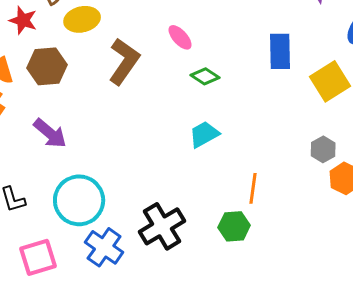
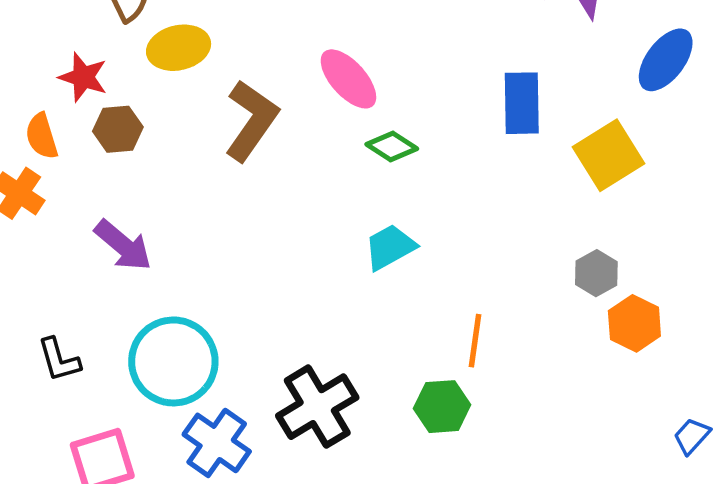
red star: (23, 20) -> (83, 77), moved
pink ellipse: (180, 37) -> (348, 79), size x1.4
brown hexagon: (47, 66) -> (118, 129), size x0.7

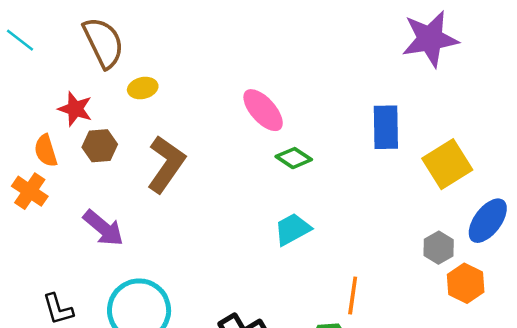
yellow ellipse: (179, 48) -> (143, 88), size x0.7
blue ellipse: (666, 60) -> (488, 221), moved
brown L-shape: (251, 121) -> (166, 164), moved

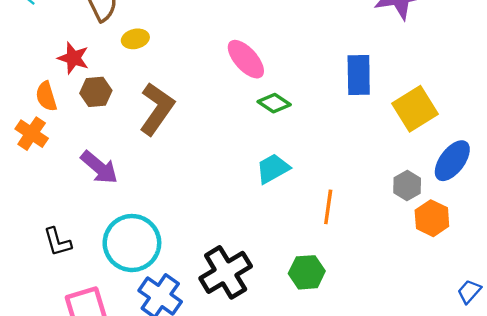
orange line: (353, 296) -> (328, 207), moved

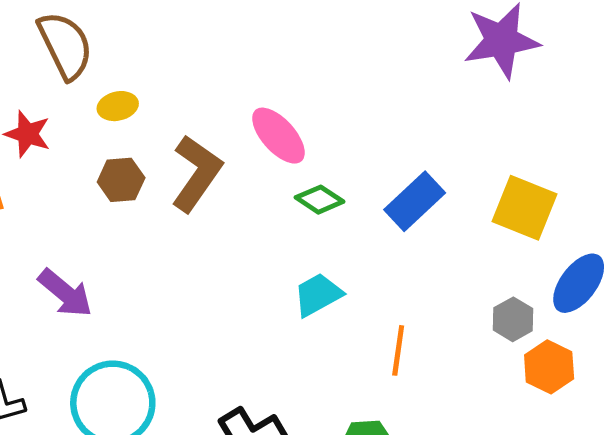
blue rectangle: (359, 75) -> (415, 201), moved, turned 48
brown hexagon: (96, 92) -> (121, 180), moved
brown L-shape: (157, 109) -> (196, 173), moved
yellow square: (415, 109) -> (525, 208), turned -36

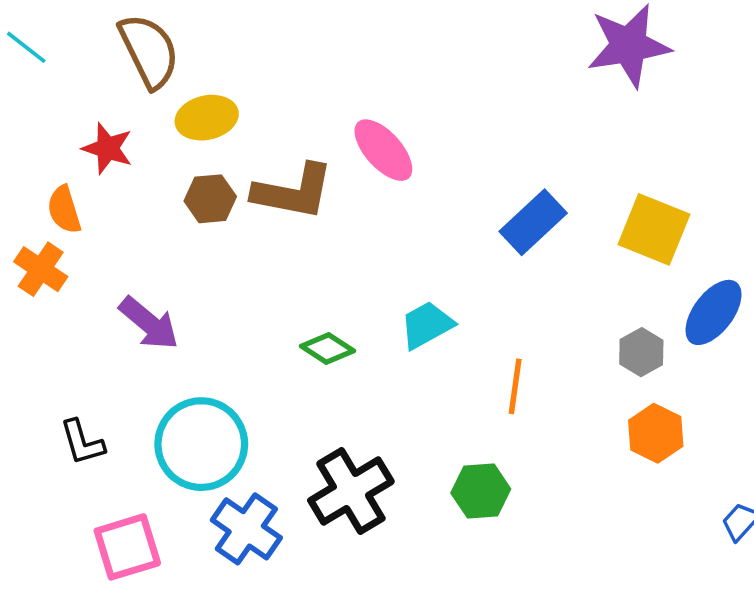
yellow ellipse: (118, 106) -> (207, 118), size x1.4
brown L-shape: (196, 173) -> (293, 192), turned 66
green diamond: (319, 200) -> (328, 349), moved
orange hexagon: (549, 367) -> (656, 433), moved

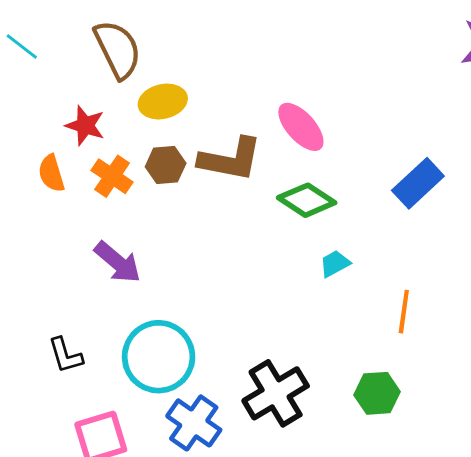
orange cross: (41, 269) -> (112, 176), moved
cyan trapezoid: (427, 325) -> (335, 264), size x0.7
green diamond: (328, 349) -> (307, 200), moved, size x1.4

